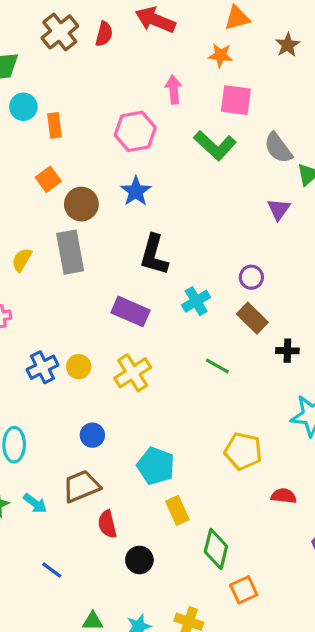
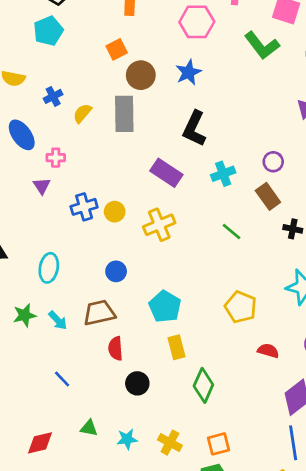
orange square: (244, 590) -> (219, 444), moved

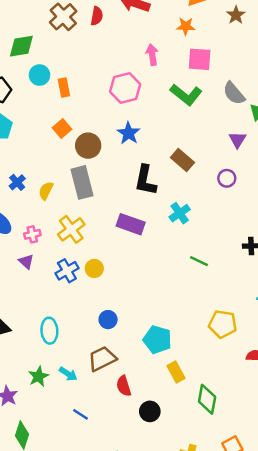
purple circle: (273, 162) -> (227, 178), moved
brown rectangle: (268, 196) -> (182, 160), moved
yellow cross: (159, 225) -> (71, 229), moved
blue line: (62, 379) -> (81, 414), moved

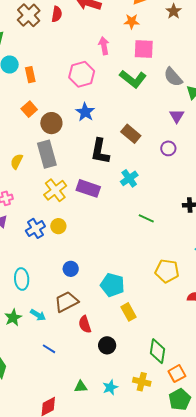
yellow cross: (71, 229) -> (55, 190), moved
green diamond: (207, 399) -> (157, 351), moved

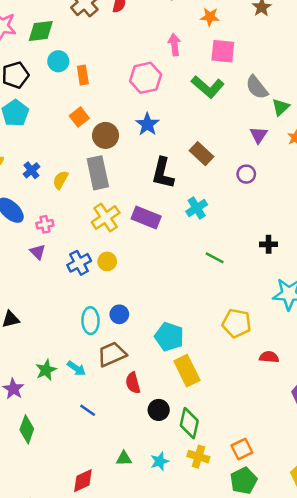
cyan ellipse: (22, 279) -> (90, 321), moved
yellow rectangle: (129, 312) -> (187, 371), size x1.4
green diamond: (157, 351) -> (189, 423), moved

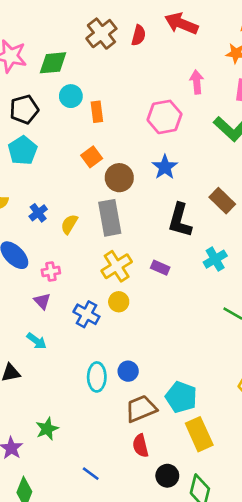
purple rectangle: (146, 217) -> (160, 268), size x0.6
yellow circle: (107, 261) -> (119, 302), moved
blue cross: (79, 263) -> (86, 314), turned -35
brown trapezoid: (112, 354) -> (141, 409), moved
cyan arrow: (76, 368) -> (37, 341), moved

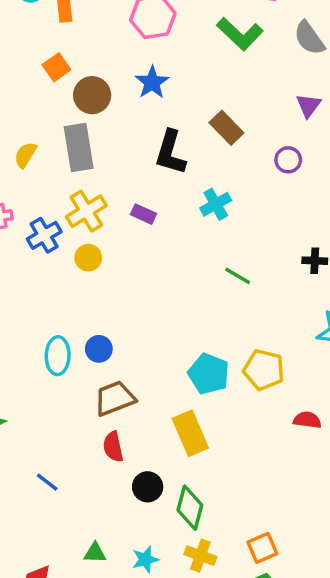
blue cross: (86, 314) -> (44, 235), moved, turned 30
cyan pentagon: (181, 397) -> (209, 374), moved

